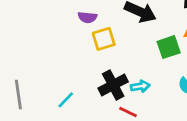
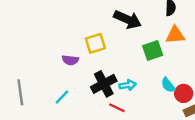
purple semicircle: (87, 17) -> (70, 60), moved

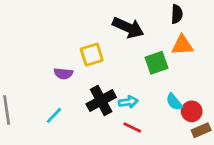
red line: (117, 108) -> (132, 128), moved

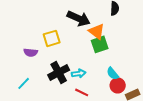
orange triangle: (182, 45) -> (97, 31), moved, turned 42
red circle: (192, 111) -> (118, 85), moved

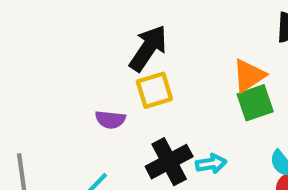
black arrow: (79, 18) -> (148, 48), moved, turned -80
orange triangle: (97, 31) -> (249, 76), turned 48

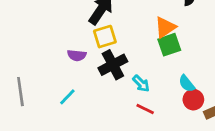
black cross: (169, 162) -> (113, 65), moved
cyan arrow: (211, 164) -> (141, 84), turned 54

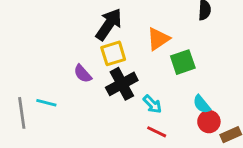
orange triangle: (165, 27) -> (158, 39), moved
purple semicircle: (77, 55) -> (83, 74), turned 42
cyan line: (67, 97) -> (46, 103), moved, turned 60

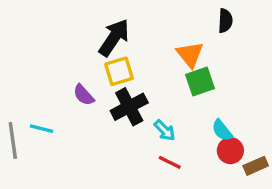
orange triangle: (158, 39) -> (190, 54), moved, turned -35

